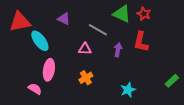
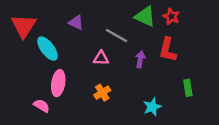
red triangle: (20, 22) -> (24, 26), turned -45
green rectangle: (172, 81) -> (188, 88), moved, turned -56

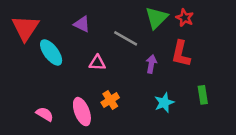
green triangle: (145, 16) -> (156, 18), turned 50
pink triangle: (101, 58) -> (97, 63), moved
pink ellipse: (58, 83) -> (82, 112), moved, turned -30
cyan star: (152, 107) -> (164, 103), moved

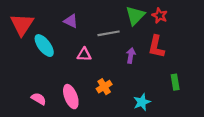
gray line: (126, 38) -> (109, 33), turned -40
orange cross: (110, 100) -> (104, 87), moved
cyan star: (164, 103) -> (142, 102), moved

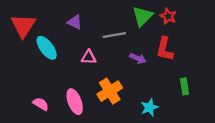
purple arrow: (131, 56) -> (138, 58), turned 104
orange cross: (104, 87) -> (110, 91), size x1.5

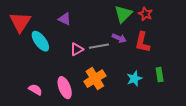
gray line: (114, 35) -> (99, 46), moved
pink triangle: (89, 57) -> (77, 49), turned -32
purple arrow: (138, 58) -> (119, 38), moved
cyan star: (149, 107) -> (134, 79), moved

